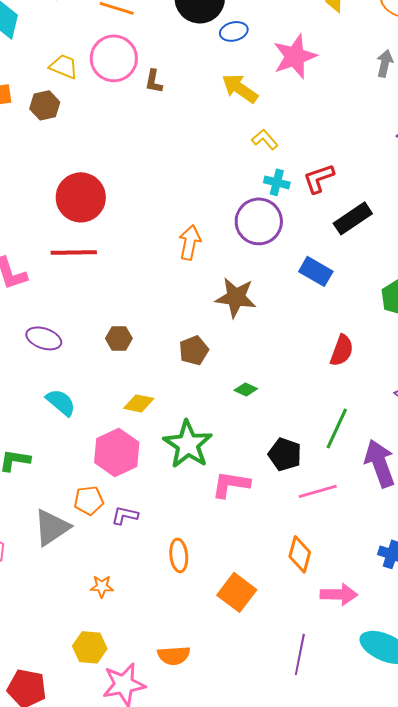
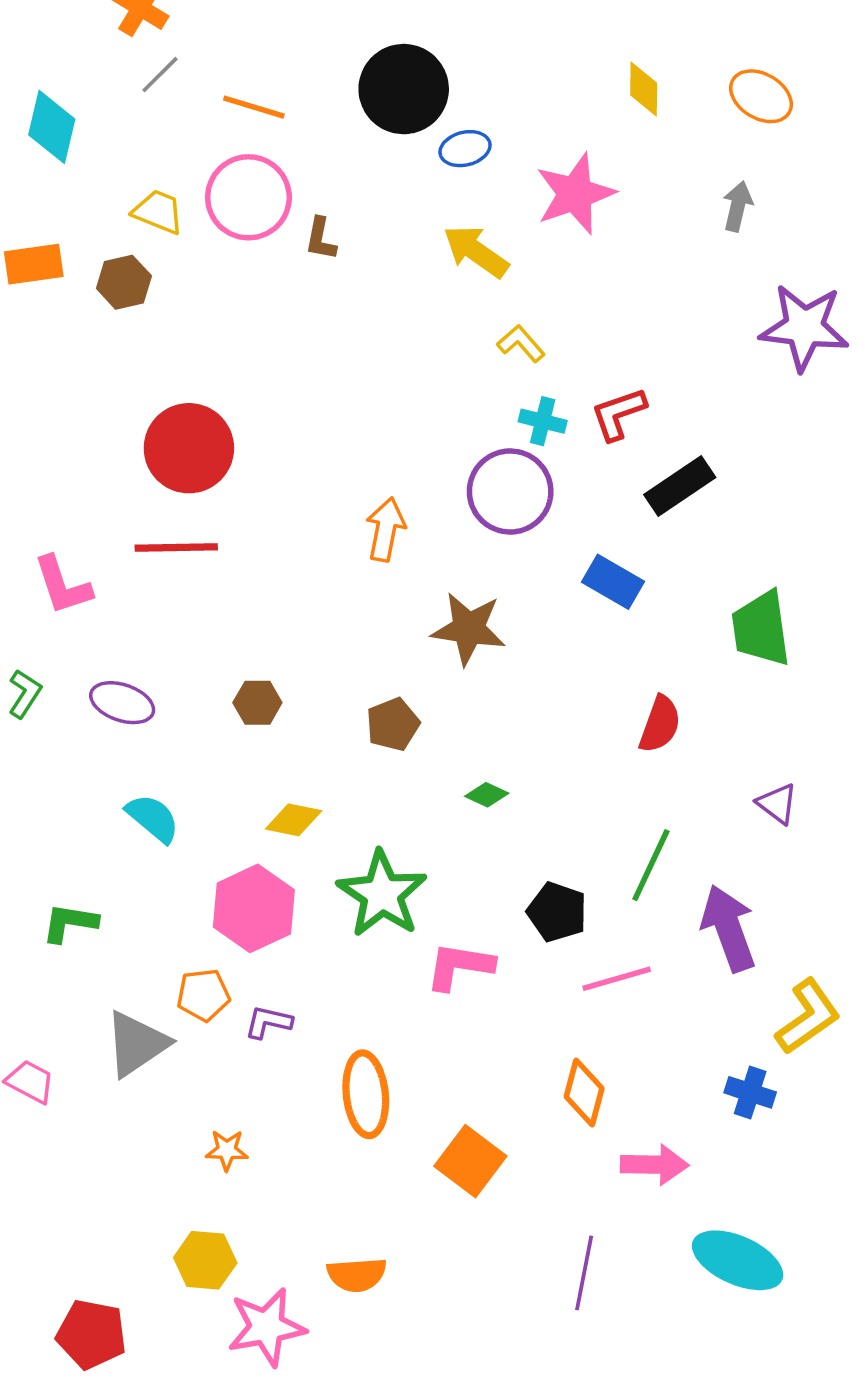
orange ellipse: (179, 555) -> (366, 1094), size x1.4

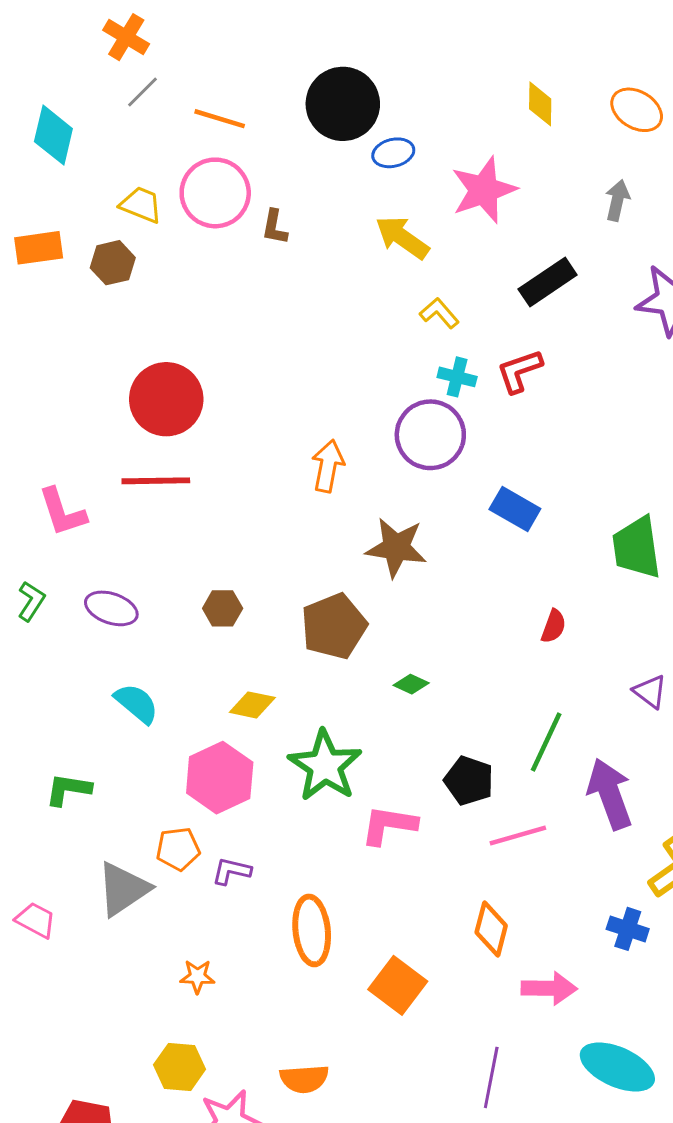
black rectangle: (680, 486) -> (548, 282), moved
brown pentagon: (393, 724) -> (334, 626), size x1.5
red semicircle: (660, 724) -> (554, 626), size x0.7

